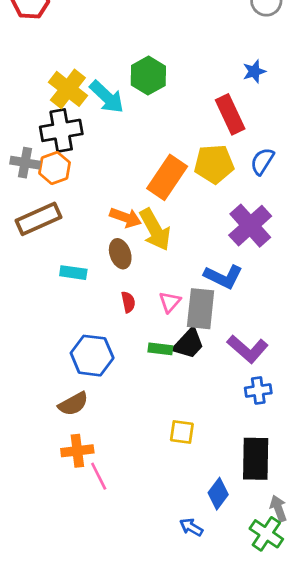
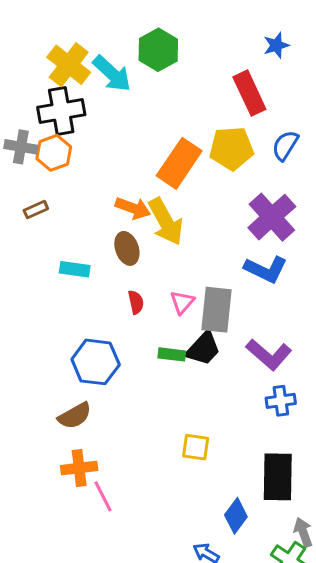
brown rectangle: (38, 219) -> (36, 210), size x0.5
blue L-shape: (223, 277) -> (266, 269), moved

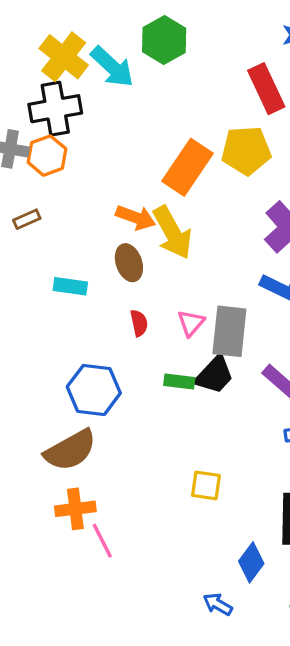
brown semicircle: (75, 416) -> (70, 450), size x1.4

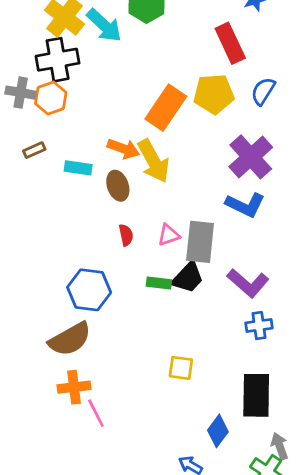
cyan rectangle: (70, 286) -> (78, 168), moved
pink triangle: (191, 323) -> (169, 235), turned 30

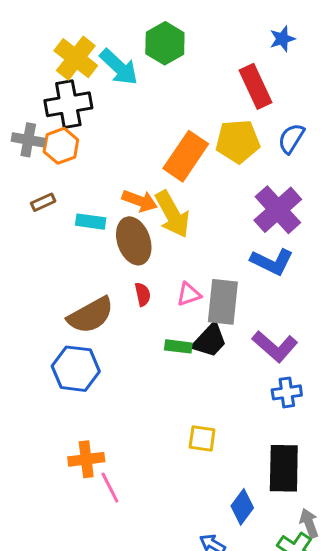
brown ellipse: (118, 186) -> (134, 241), size x1.4
blue hexagon: (89, 290) -> (76, 369), moved
brown semicircle: (70, 339) -> (91, 315), moved

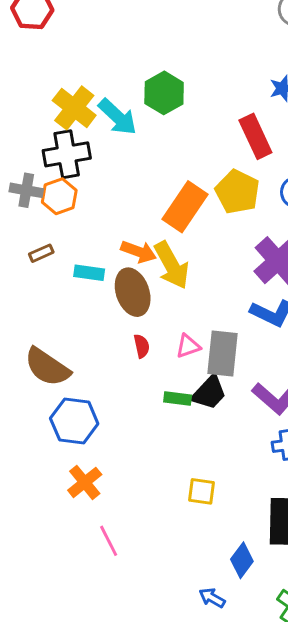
yellow pentagon: (238, 141) -> (237, 192), turned 30
brown semicircle: (91, 315) -> (47, 367), moved, turned 63
orange cross: (86, 459) -> (85, 482), moved, turned -32

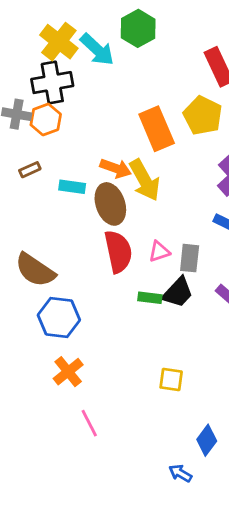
orange rectangle: (185, 207) -> (157, 129), turned -57
red semicircle: (142, 346) -> (118, 251), size x2.0
gray rectangle: (222, 354) -> (190, 258), size x0.7

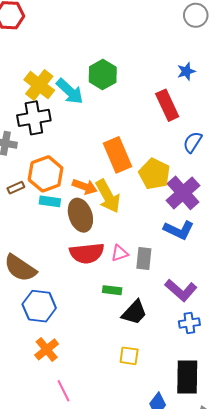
yellow pentagon: (203, 116) -> (154, 174), moved
orange hexagon: (46, 119) -> (46, 174), moved, size x1.4
red semicircle: (118, 251) -> (87, 253), turned 96
black trapezoid: (178, 292) -> (134, 312), moved

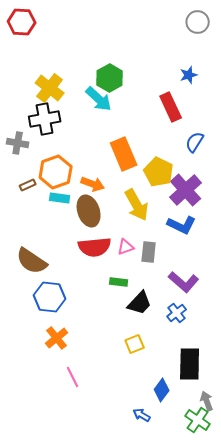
cyan arrow: (70, 91) -> (99, 99), moved
yellow arrow: (108, 196) -> (137, 205), moved
blue cross: (189, 323) -> (177, 313), moved, turned -30
yellow square: (129, 356) -> (135, 344), turned -30

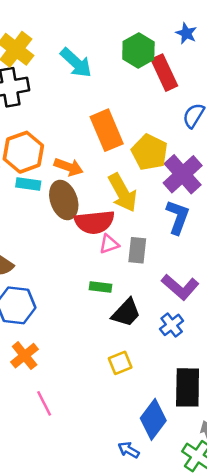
blue star: (189, 75) -> (186, 33), turned -30
green hexagon: (110, 78) -> (138, 51), moved
blue L-shape: (182, 225) -> (178, 217), turned -96
red semicircle: (95, 247) -> (94, 222), moved
blue diamond: (162, 390) -> (153, 419), size x1.4

